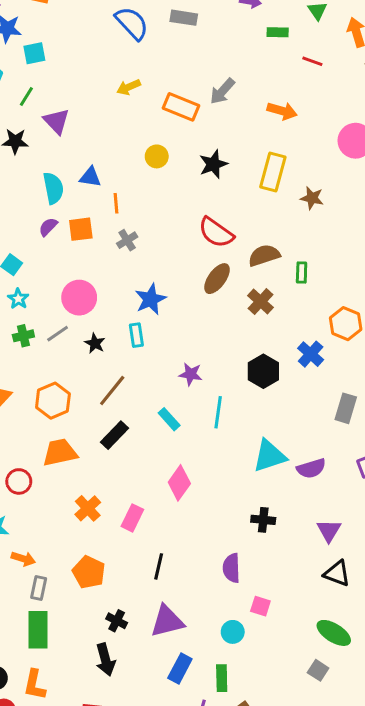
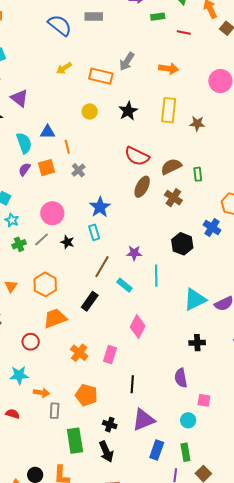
brown line: (112, 391) -> (102, 267), moved
green rectangle: (38, 630) -> (75, 441), moved

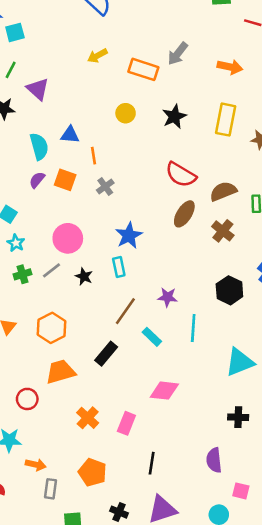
orange square: (47, 168) -> (65, 180), turned 30
pink diamond: (138, 326) -> (164, 391), turned 65

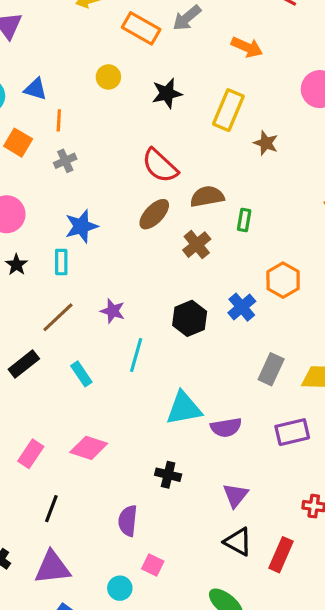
cyan rectangle: (152, 337) -> (81, 374), moved
pink diamond: (164, 391) -> (89, 448), moved

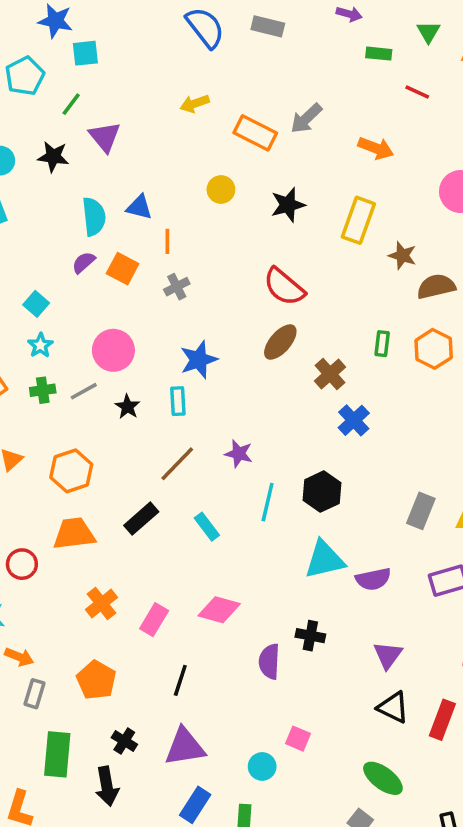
brown semicircle: (207, 197) -> (436, 286), moved
orange hexagon: (283, 280) -> (434, 349), moved
blue cross: (242, 307) -> (354, 420), moved
black hexagon: (190, 318) -> (322, 492), moved
purple semicircle: (128, 521) -> (269, 661), moved

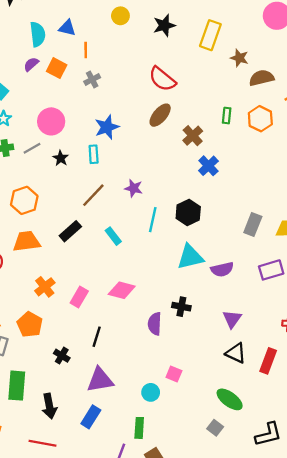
orange pentagon: (96, 680) -> (30, 324), moved
black cross: (124, 741) -> (62, 356), moved
blue rectangle: (195, 805) -> (91, 417), moved

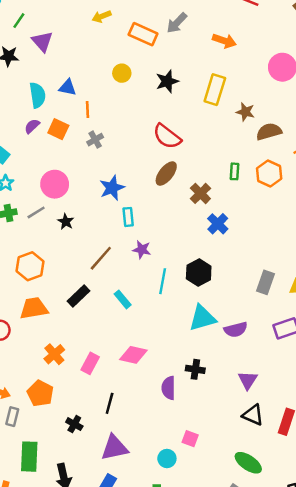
cyan rectangle: (94, 154) -> (128, 217), moved

